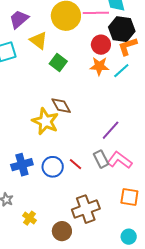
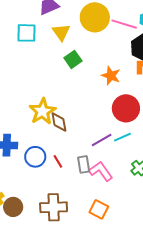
red circle: (101, 45) -> (126, 108), moved, size x1.4
cyan line: (121, 71) -> (122, 137), moved
brown diamond: (61, 106) -> (59, 122), moved
brown circle: (62, 231) -> (13, 207), moved

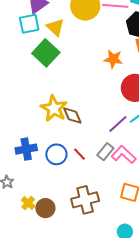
cyan square: (27, 33) -> (29, 24), moved
green square: (73, 59) -> (46, 53), moved, size x1.5
gray rectangle: (84, 164) -> (105, 152), turned 60

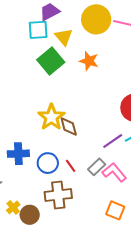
orange star: (113, 59) -> (89, 61), moved
brown cross: (85, 200) -> (58, 195), moved

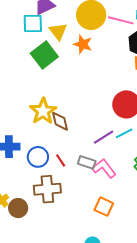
orange star: (89, 61) -> (83, 44), moved
gray rectangle: (97, 167) -> (87, 162), turned 60

